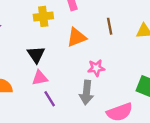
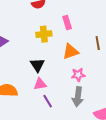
pink star: (96, 68) -> (78, 75), moved

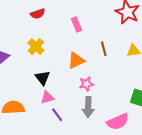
pink rectangle: (67, 23) -> (76, 24), moved
yellow cross: (44, 34) -> (36, 47), moved, turned -35

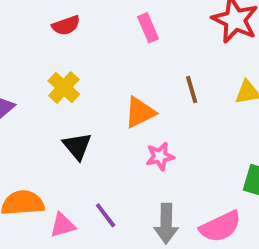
pink rectangle: (76, 24) -> (148, 28), moved
pink triangle: (47, 97) -> (63, 225), moved
gray arrow: (88, 107) -> (166, 224), moved

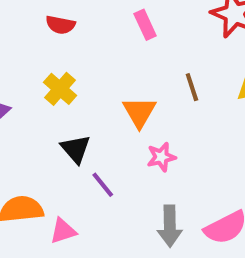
red semicircle: (66, 25) -> (60, 25), turned 32
orange triangle: (140, 112) -> (139, 112), turned -32
purple line: (106, 215) -> (103, 185), moved

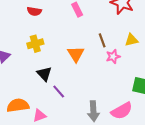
yellow cross: (60, 89) -> (35, 44), turned 35
pink star: (161, 157) -> (113, 57), moved

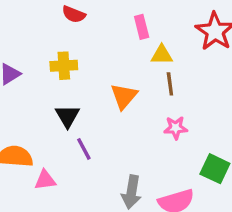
yellow triangle: (131, 40) -> (162, 55), moved
pink star: (113, 57) -> (176, 128), moved

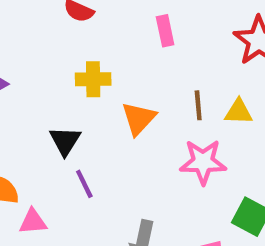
yellow triangle: (162, 55) -> (238, 112), moved
yellow cross: (64, 66) -> (93, 79), moved
pink star: (176, 128) -> (203, 162), size x1.5

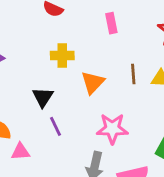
pink star: (203, 162) -> (112, 129), moved

